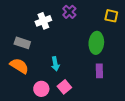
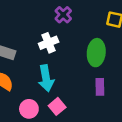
white cross: (43, 21) -> (49, 43), moved
cyan arrow: (55, 64) -> (46, 78), size x1.5

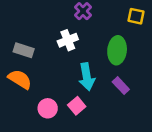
cyan arrow: (46, 78) -> (87, 77), moved
purple rectangle: (100, 87) -> (121, 86), turned -42

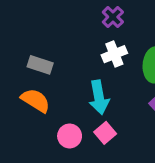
white cross: (68, 40) -> (114, 54), moved
cyan arrow: (87, 77) -> (99, 97), moved

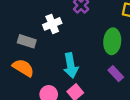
white cross: (114, 54) -> (52, 24), moved

